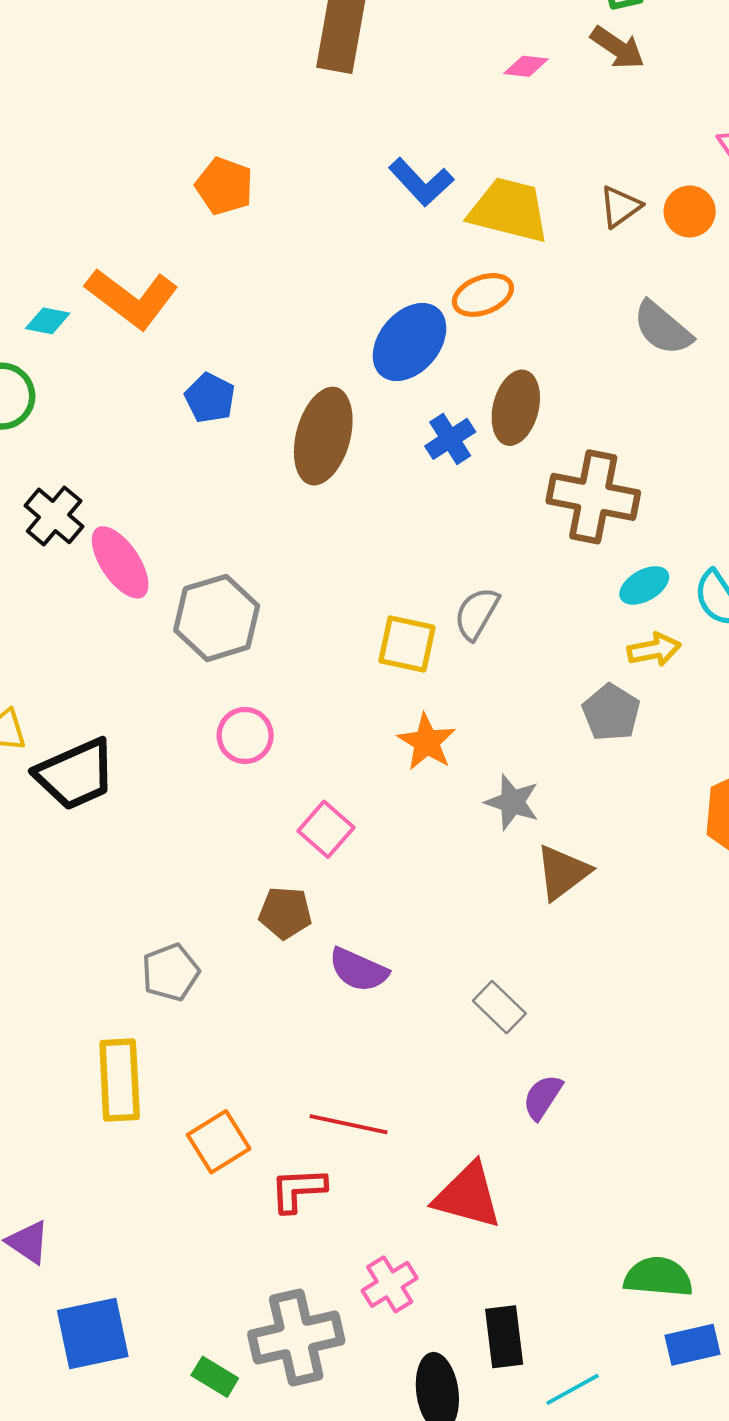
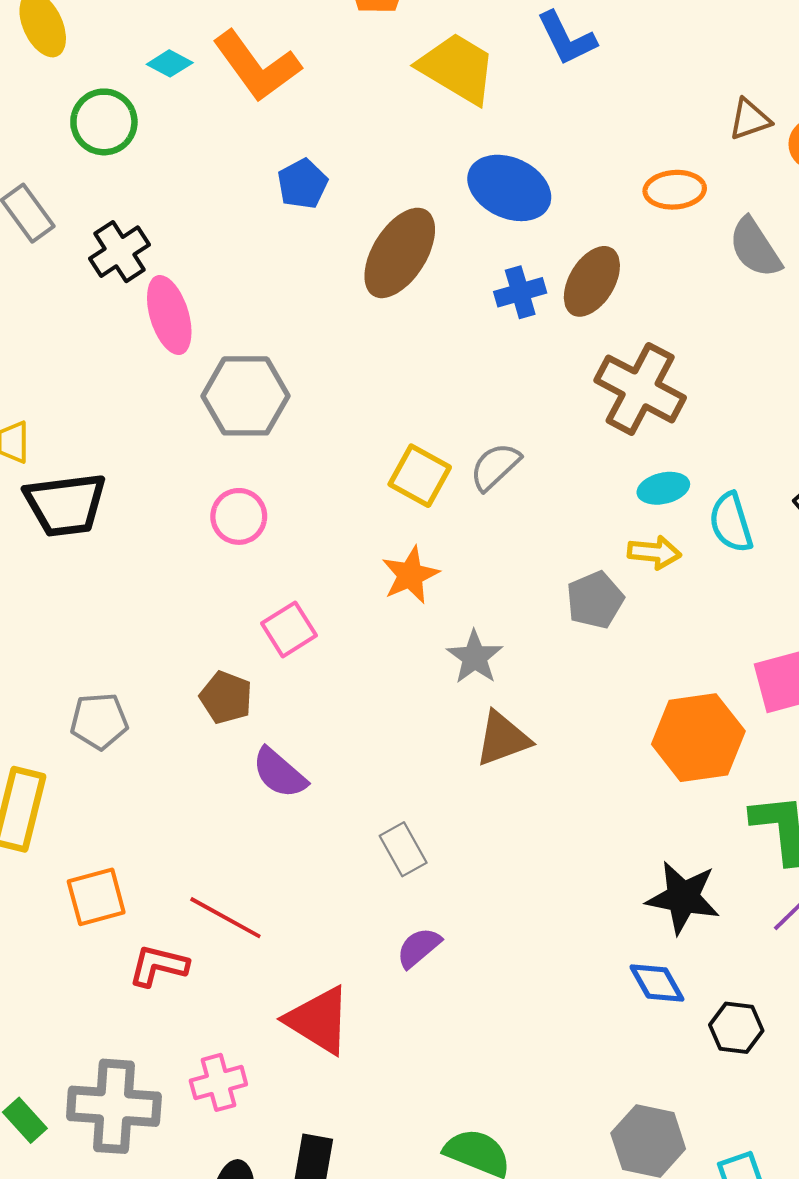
yellow trapezoid: (509, 210) -> (457, 68), moved
orange ellipse: (483, 295) -> (675, 190), moved
blue ellipse: (410, 342) -> (509, 188), turned 58

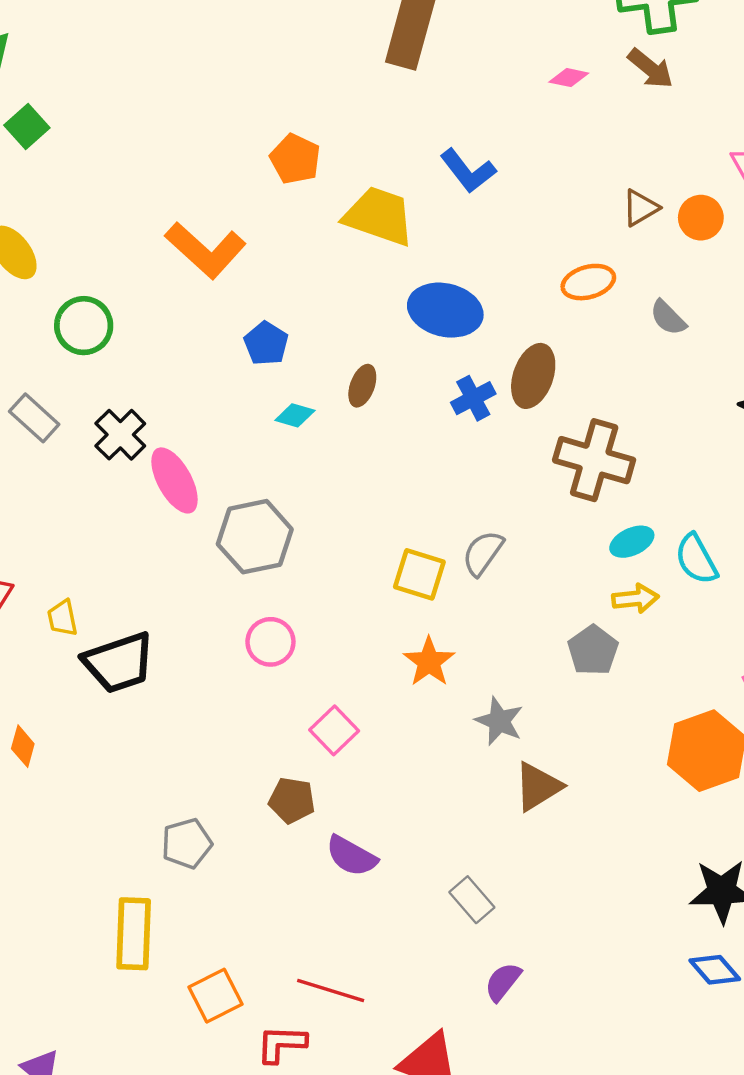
cyan diamond: (170, 63) -> (295, 415), moved
gray semicircle: (755, 248) -> (668, 318), size x0.7
brown ellipse: (400, 253) -> (362, 386), size x0.5

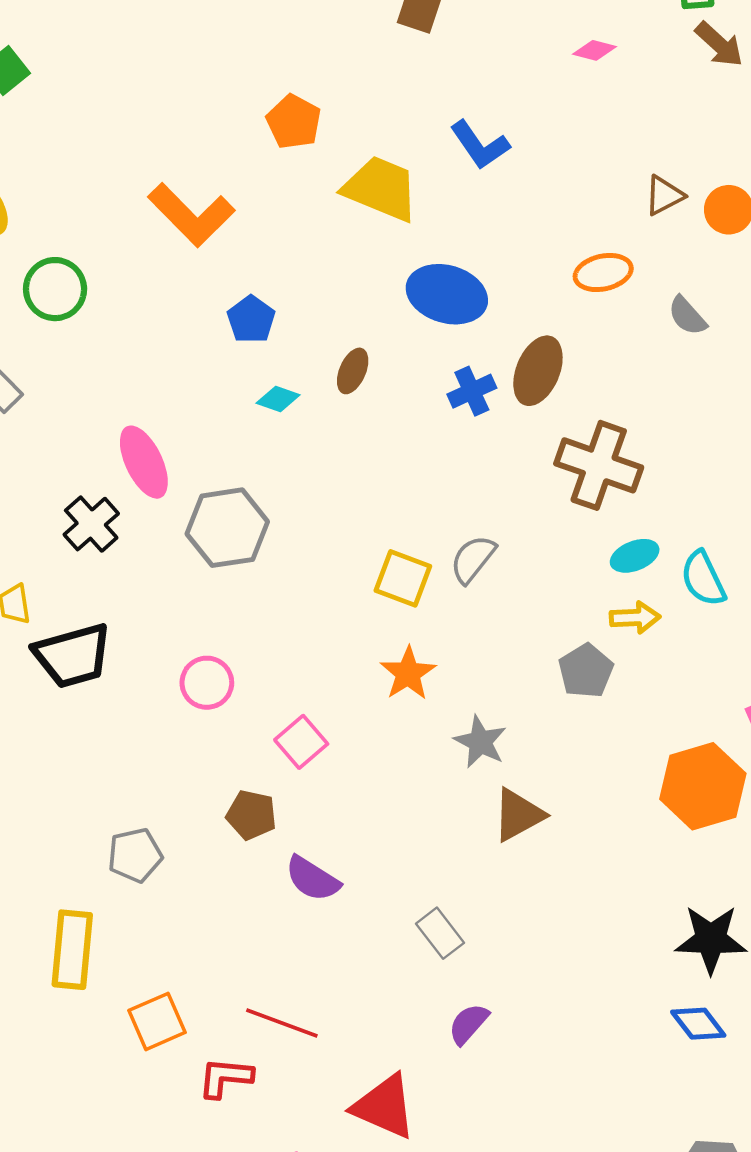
brown arrow: (651, 68) -> (719, 44), moved
black cross: (120, 435) -> (91, 524), moved
pink circle: (270, 642) -> (207, 683), moved

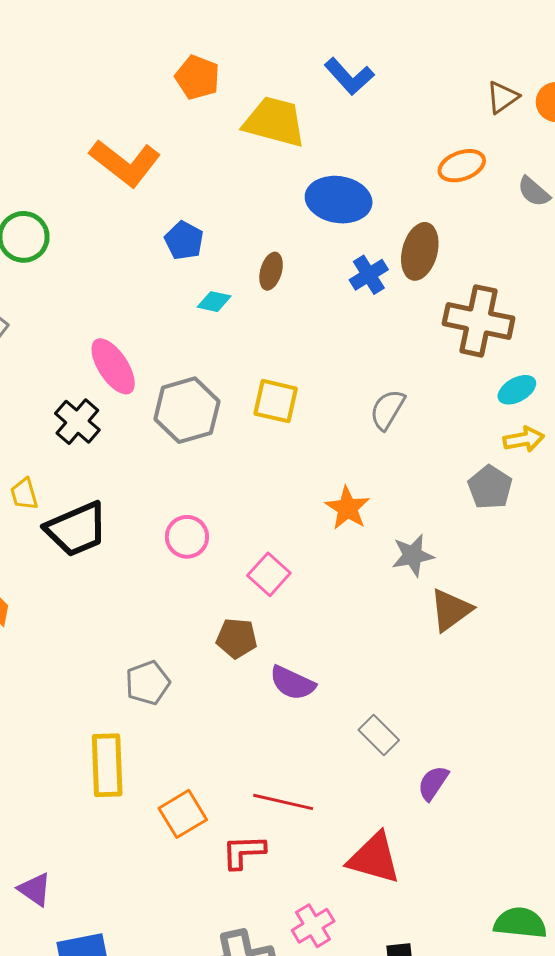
yellow square: (403, 578) -> (276, 401), moved
gray star: (480, 742) -> (413, 555), turned -30
gray rectangle: (440, 933) -> (379, 735), moved

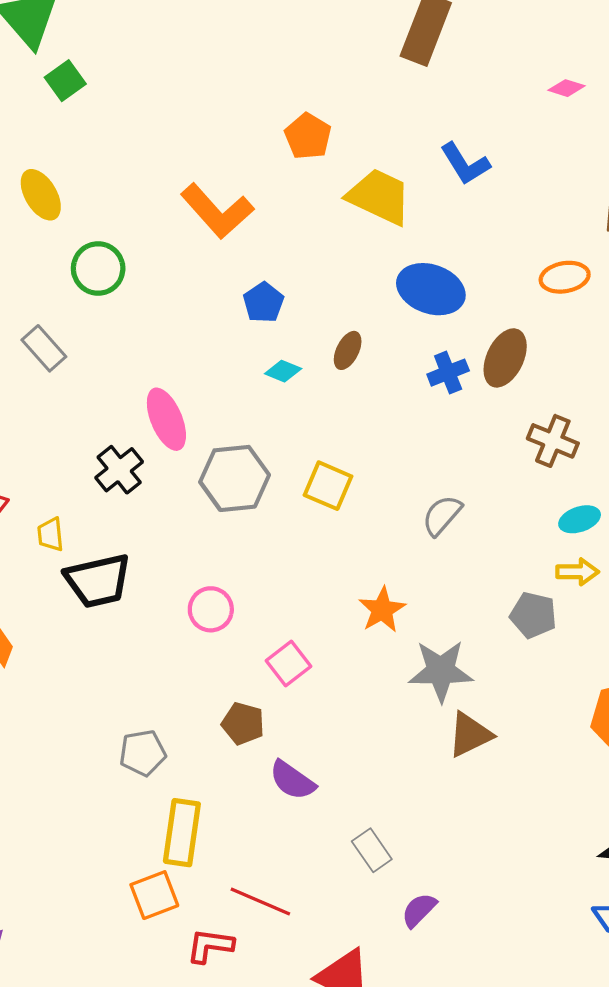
brown cross: (479, 321) -> (553, 441), size x0.7
gray pentagon: (490, 487) -> (533, 615), turned -30
gray star: (413, 555) -> (441, 671), size x1.4
yellow rectangle: (107, 765) -> (182, 833), moved

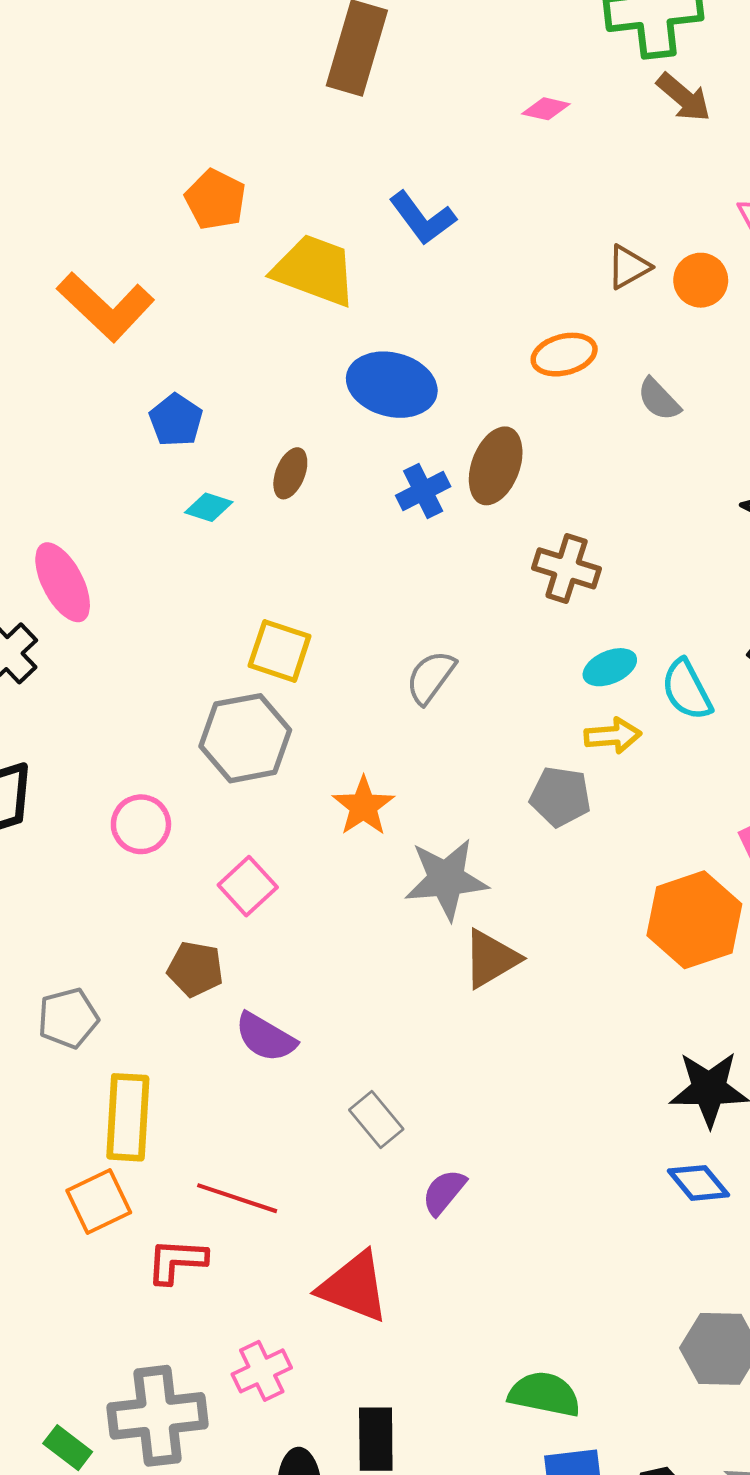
gray hexagon: (235, 478) -> (245, 738), moved

